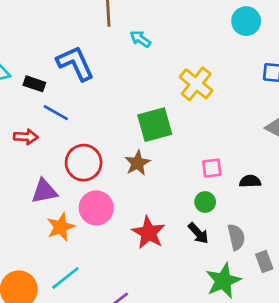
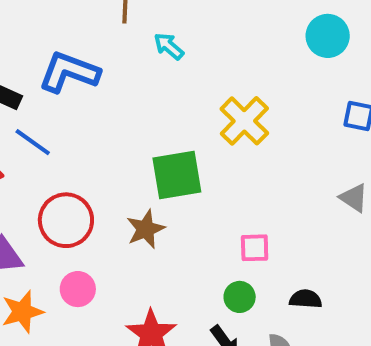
blue L-shape: (75, 63) -> (69, 72), turned -51
black semicircle: (250, 181) -> (306, 299), moved
pink circle: (96, 208) -> (78, 289), size x0.7

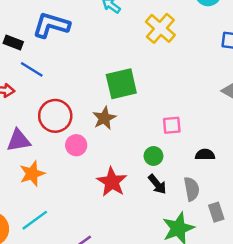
yellow cross: (244, 121) -> (160, 28), moved
pink circle: (78, 289) -> (76, 145), moved
green circle: (240, 297) -> (153, 156), moved

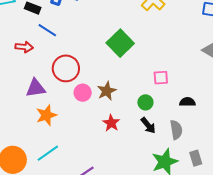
green square: (121, 84) -> (120, 43), turned -32
brown star: (104, 118) -> (107, 91), moved
red star: (112, 182) -> (111, 123), size x0.7
gray rectangle: (216, 212) -> (196, 158), moved

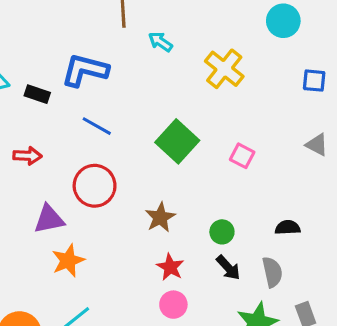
blue line: (47, 30) -> (97, 126), moved
pink square: (161, 78) -> (242, 156), moved, turned 35
pink circle: (83, 93) -> (173, 305), moved

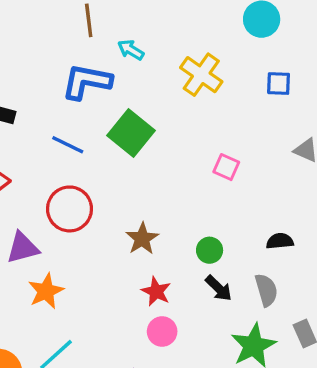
blue L-shape: (85, 70) -> (87, 82), moved
blue square: (314, 81) -> (279, 84), moved
green square: (177, 141) -> (131, 133), moved

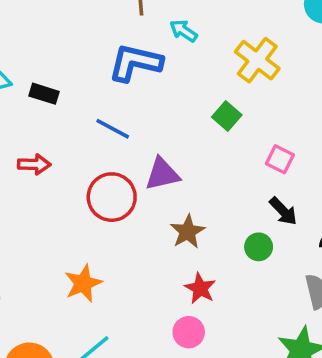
green square: (131, 133) -> (227, 116), moved, size x0.6
purple triangle: (23, 248) -> (162, 174), moved
black arrow: (219, 288) -> (283, 211), moved
pink circle: (162, 332) -> (189, 332), moved

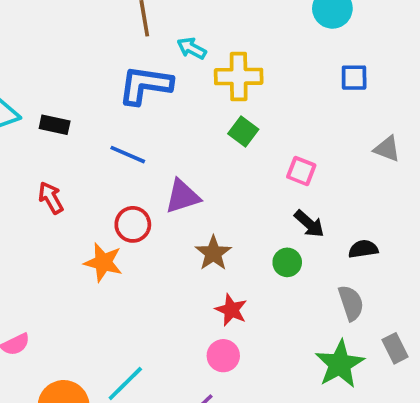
yellow cross: (257, 60) -> (239, 76), moved, turned -33
red arrow: (34, 164) -> (51, 198), turned -116
red circle: (112, 197) -> (133, 224), size x0.7
orange star: (83, 283) -> (103, 262), moved, turned -30

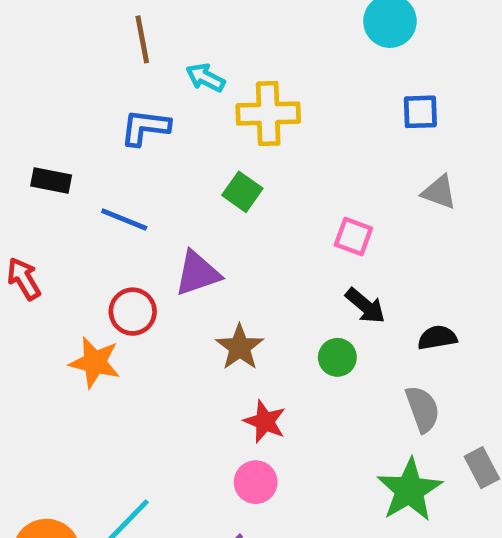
blue L-shape: (145, 85) -> (145, 127), size x0.7
black rectangle: (55, 125) -> (51, 181), moved
green square: (243, 132) -> (242, 192), moved
gray triangle: (387, 149) -> (439, 192), moved

